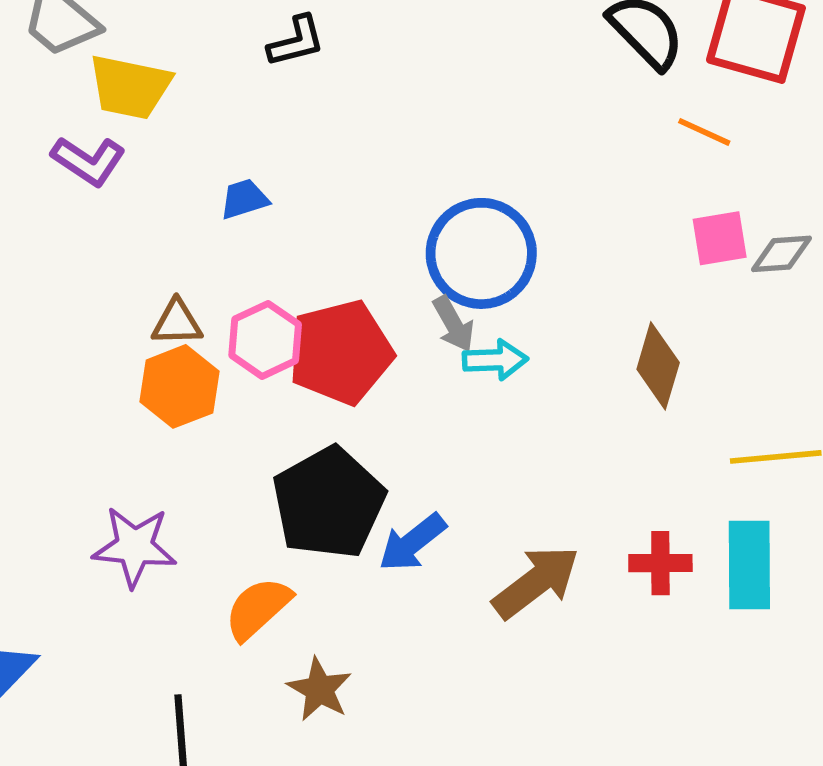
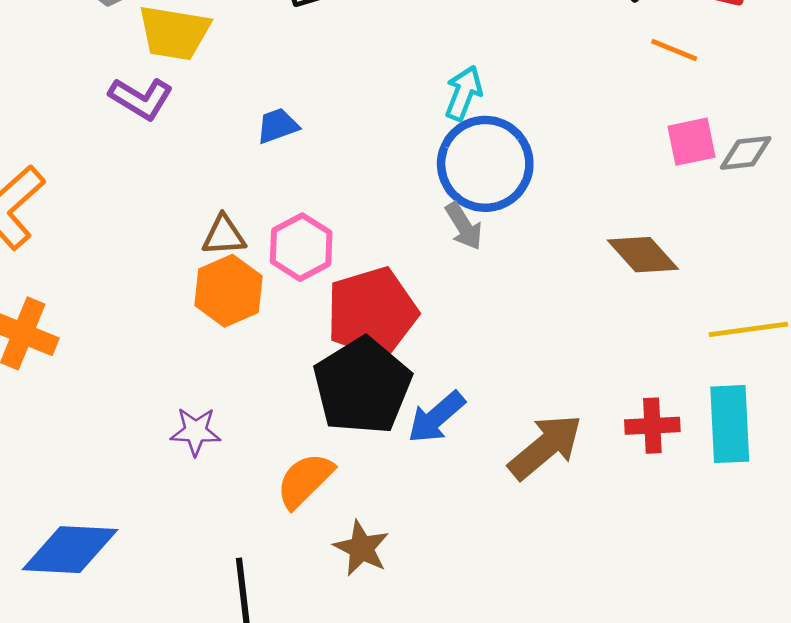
red pentagon: (341, 352) -> (372, 313), moved
cyan arrow: (495, 360) -> (464, 93), moved, turned -64
brown diamond: (658, 366) -> (643, 255), turned -56
purple star: (134, 547) -> (196, 431), size x0.7

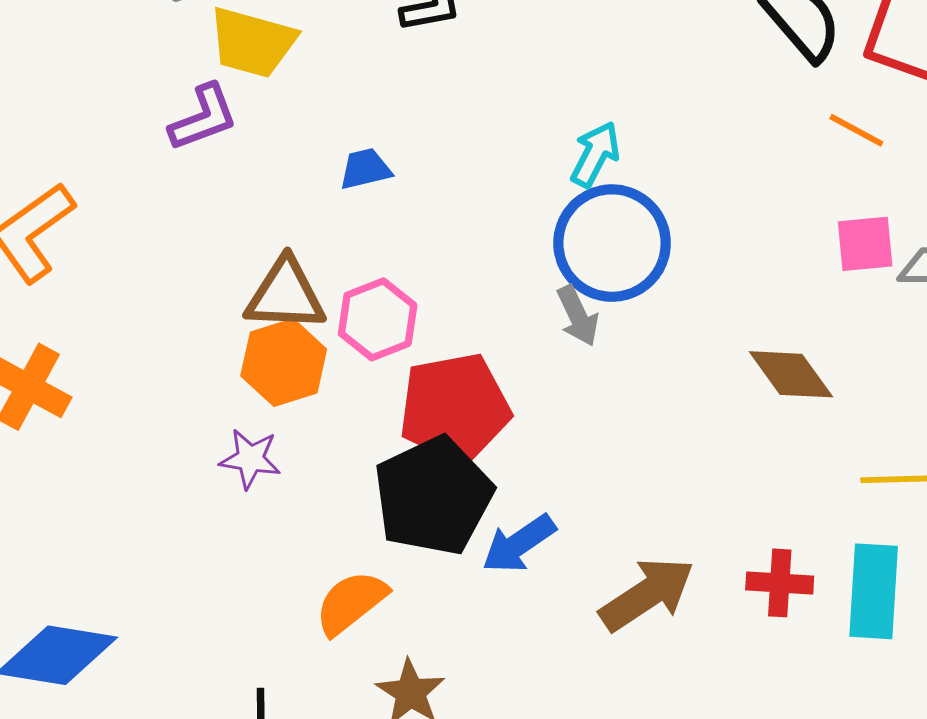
purple L-shape: (141, 98) -> (203, 118), turned -58
brown triangle: (224, 235) -> (285, 295), size x1.5
purple star: (196, 431) -> (250, 459), moved

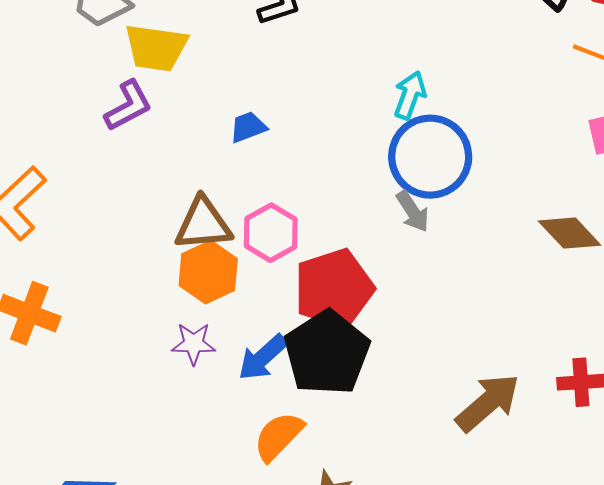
blue arrow: (519, 544) -> (263, 357), moved

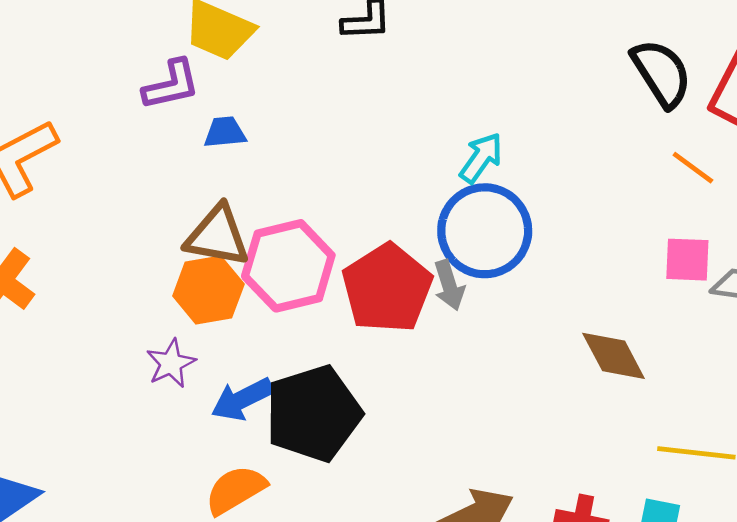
blue trapezoid: (248, 127) -> (225, 132), moved
pink hexagon: (271, 233) -> (288, 266), size x1.4
red pentagon: (334, 289) -> (387, 288), moved, turned -30
purple star: (194, 344) -> (171, 363), turned 30

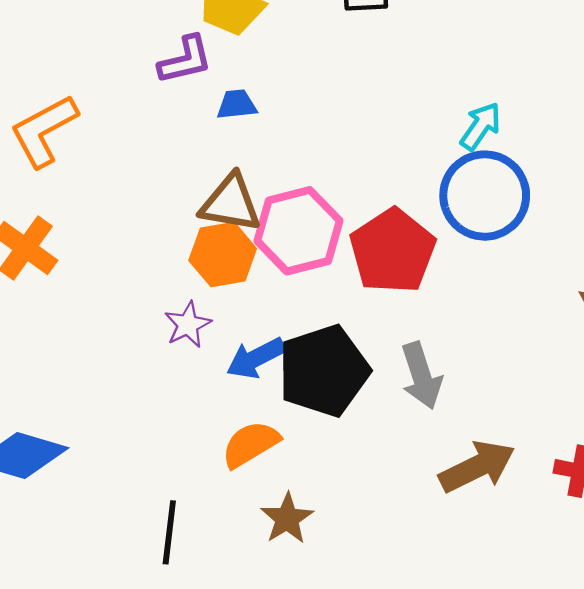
gray arrow: (449, 285) -> (421, 376), moved, size x1.4

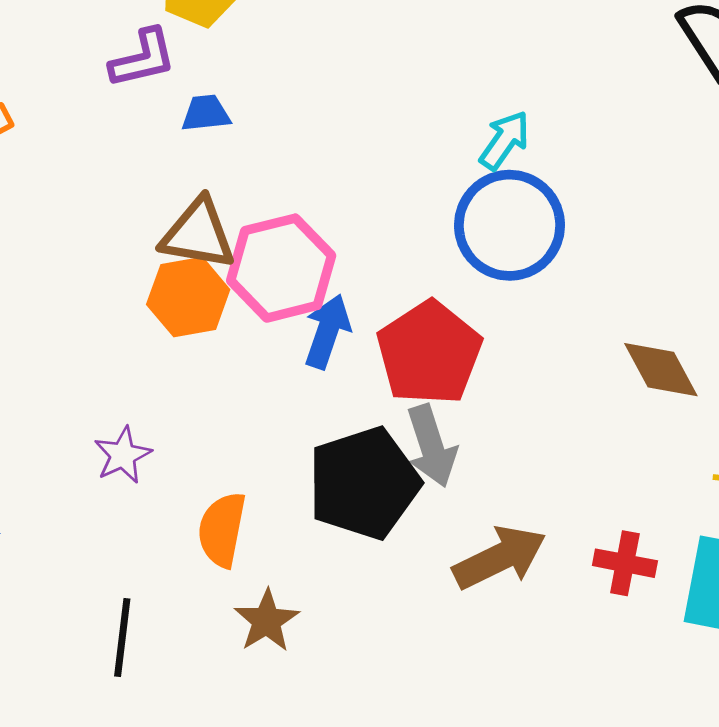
red pentagon: (393, 251) -> (429, 353), moved
purple star: (188, 325) -> (123, 455), moved
blue arrow: (256, 358) -> (327, 331), moved, turned 136
black pentagon: (324, 371) -> (364, 483), moved
orange semicircle: (251, 444) -> (222, 530), turned -48

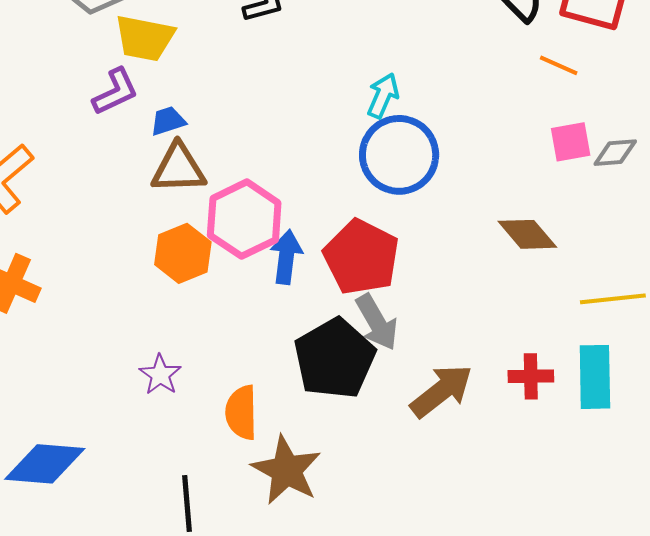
brown triangle: (198, 234) -> (178, 168), moved
brown star: (267, 621) -> (286, 470), size x1.5

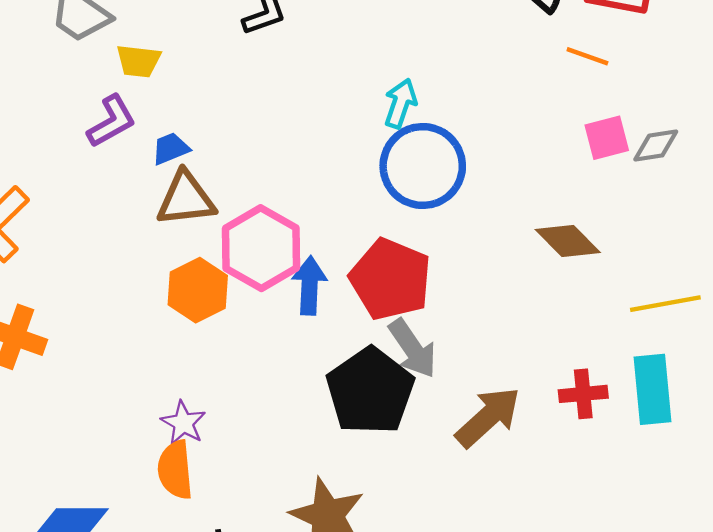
yellow trapezoid: (145, 38) -> (139, 61), size x0.7
orange semicircle: (241, 412) -> (175, 470), moved

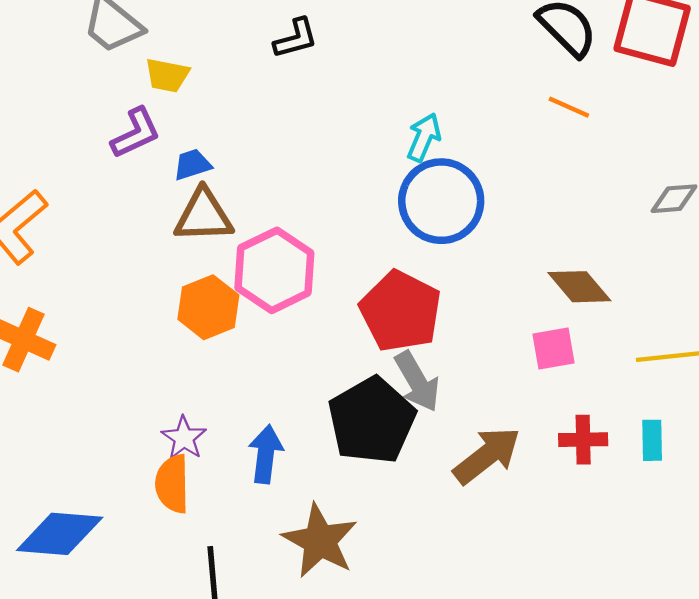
orange line: (587, 56) -> (569, 107), moved
pink square: (607, 138) -> (554, 348), moved
blue arrow: (309, 285) -> (266, 454), moved
cyan rectangle: (652, 389) -> (652, 440), size x0.6

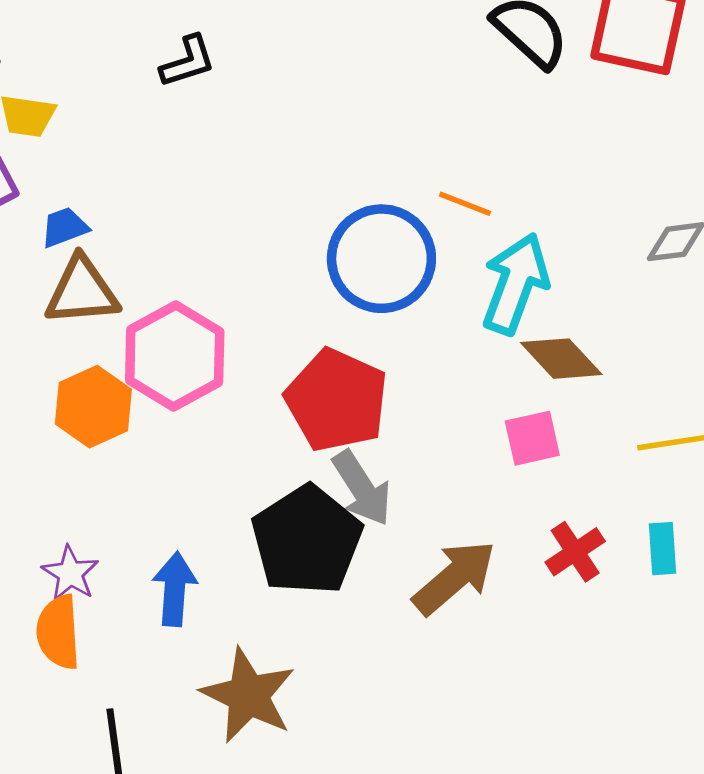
orange line: (569, 107) -> (465, 204), moved
cyan arrow: (424, 137) -> (515, 284), moved, size x1.6
red cross: (583, 440) -> (575, 552), turned -30

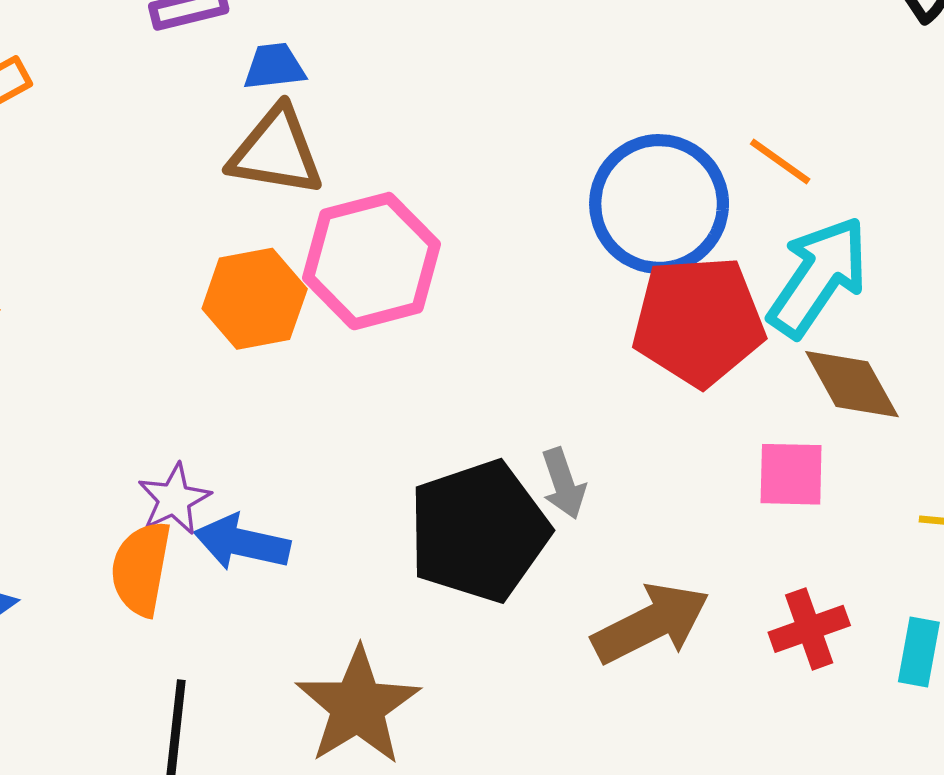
red pentagon: (337, 400) -> (699, 321), moved, turned 30
gray arrow: (362, 488) -> (563, 483), size x0.7
blue arrow: (175, 589) -> (242, 543), moved, turned -96

